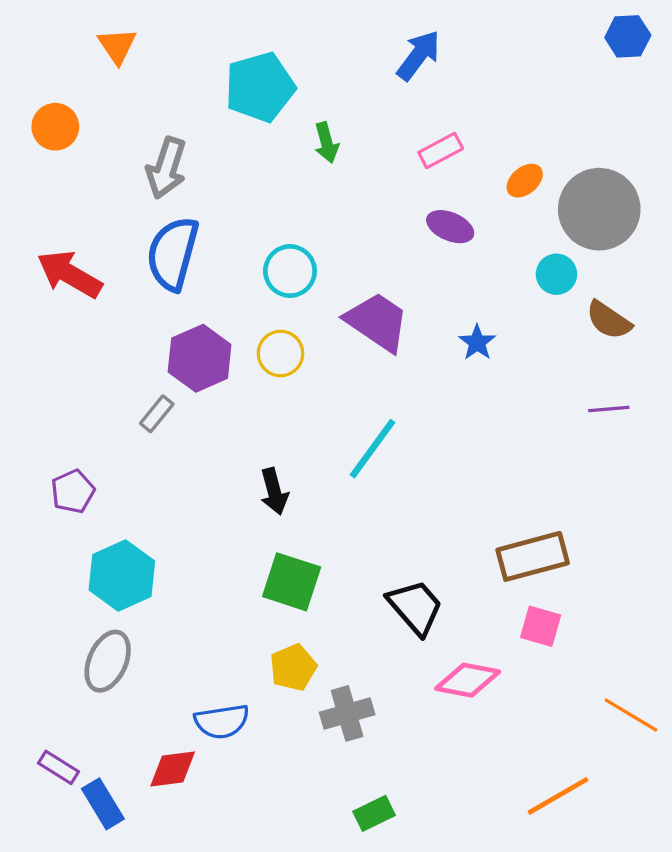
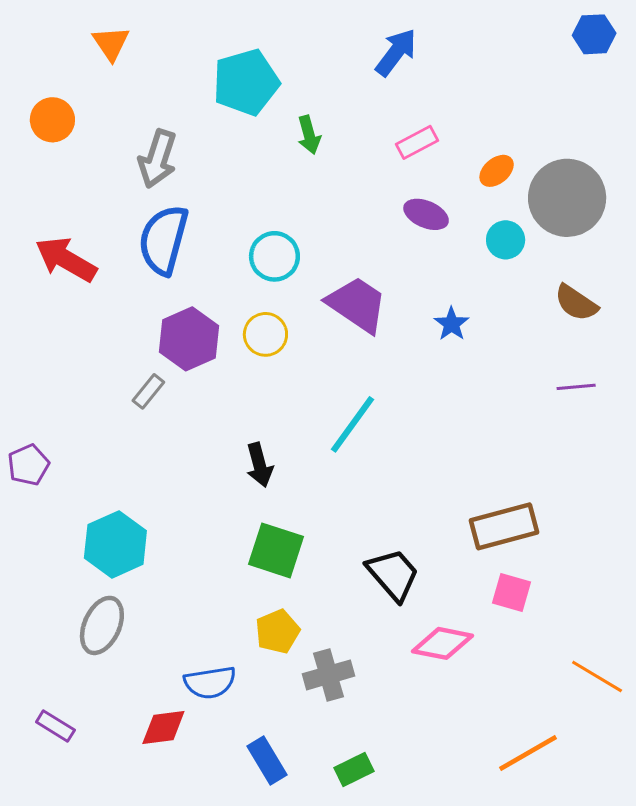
cyan circle: (556, 274) -> (506, 240), moved
purple pentagon: (73, 491) -> (28, 465), moved
blue rectangle: (103, 804) -> (267, 761), moved

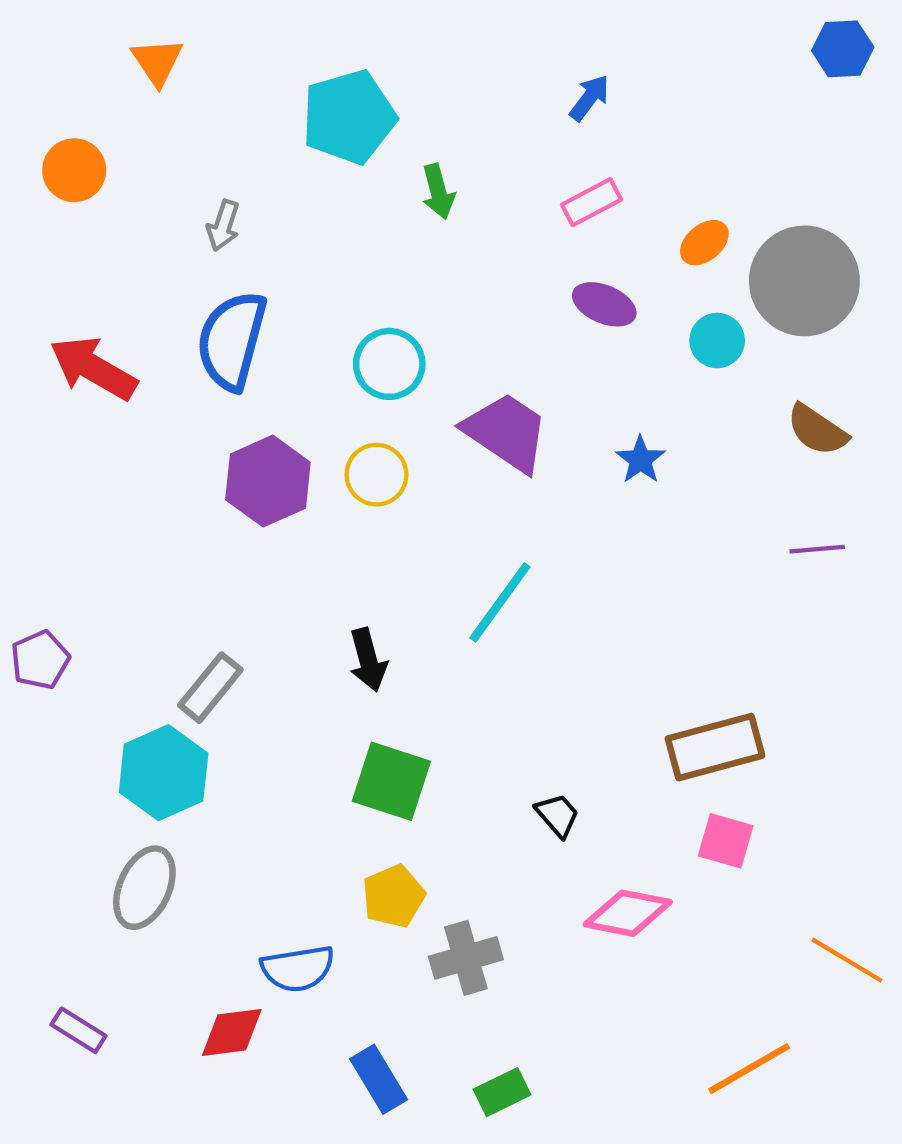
blue arrow: (396, 52) -> (589, 98), moved, size x0.7
gray arrow: (157, 159) -> (223, 226), size x0.6
gray rectangle: (148, 391) -> (210, 688), moved, size x1.4
black trapezoid: (393, 574) -> (557, 815), size x0.6

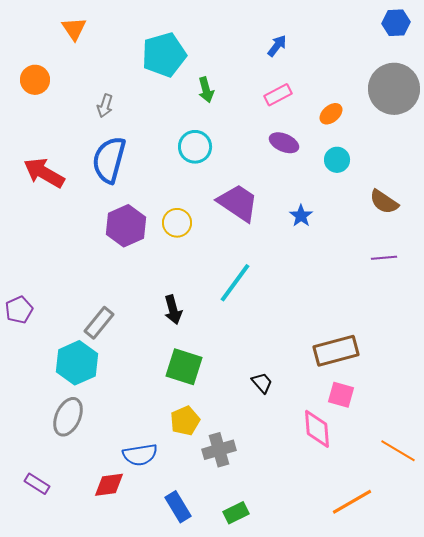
gray circle: (804, 281) -> (394, 89), moved
cyan circle: (389, 364) -> (195, 147), moved
pink diamond: (628, 913) -> (317, 429), moved, turned 75

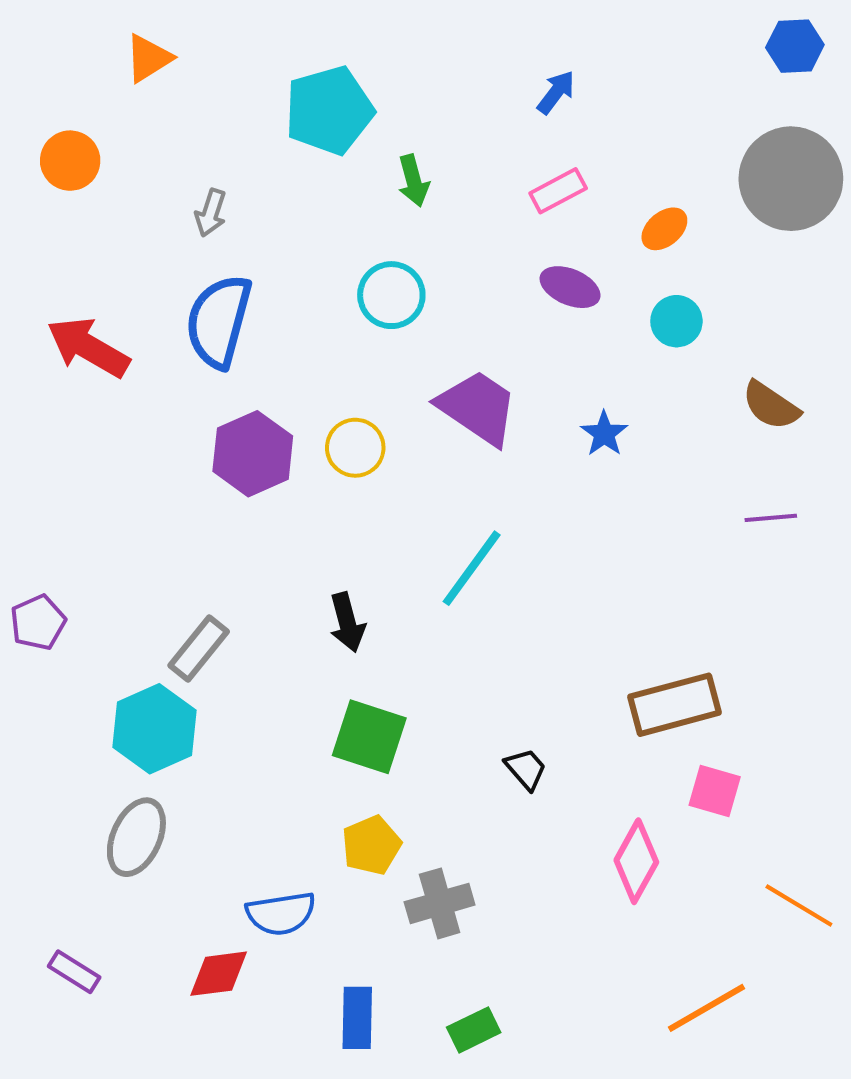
orange triangle: (74, 29) -> (148, 58), turned 32
pink square: (341, 395) -> (715, 791), moved
pink diamond: (317, 429) -> (636, 861), turned 33
blue rectangle: (178, 507) -> (357, 1018), turned 32

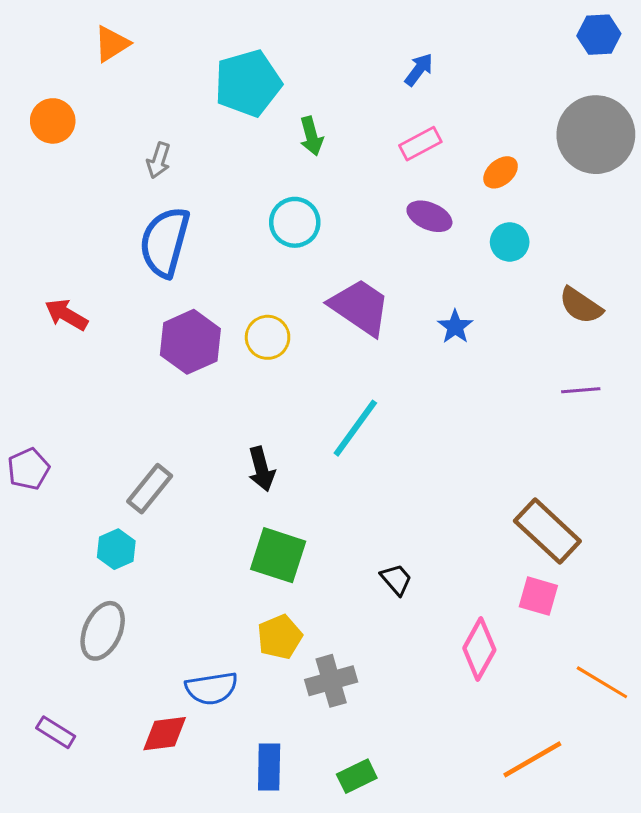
red arrow: (88, 347) -> (66, 315), moved, size x0.7
brown rectangle: (674, 705) -> (547, 531), moved, turned 58
cyan hexagon: (154, 729) -> (116, 549), size x0.6

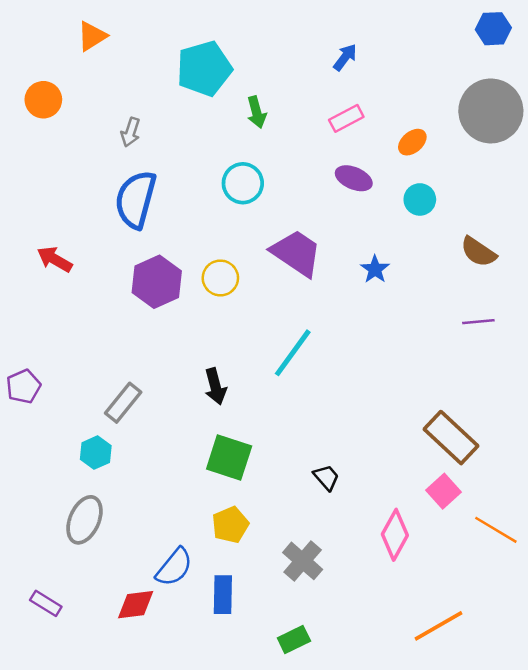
pink square: (538, 596) -> (444, 491), turned 32
gray cross: (331, 681) -> (303, 561), moved, turned -33
orange line: (602, 682) -> (496, 530), moved
blue semicircle: (212, 688) -> (174, 567), turned -42
blue rectangle: (269, 767) -> (223, 595), moved

